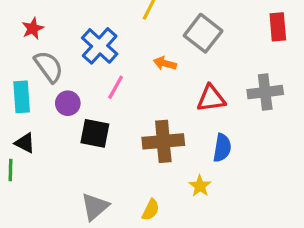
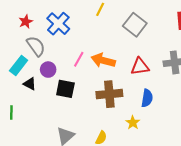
blue cross: (100, 46) -> (58, 24), moved
orange arrow: (165, 63) -> (103, 60), moved, size x1.6
cyan rectangle: (22, 97) -> (19, 65), turned 42
black triangle: (25, 143) -> (30, 84), moved

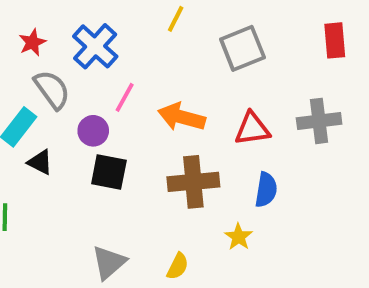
gray square: (135, 25) -> (242, 48), turned 30
pink line: (79, 59) -> (125, 97), moved
purple circle: (48, 70) -> (93, 131), moved

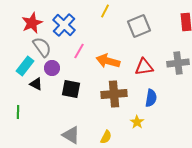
red star: (32, 42) -> (32, 23), size x1.5
purple circle: (93, 131) -> (52, 68), moved
gray triangle: (109, 262) -> (71, 135), turned -48

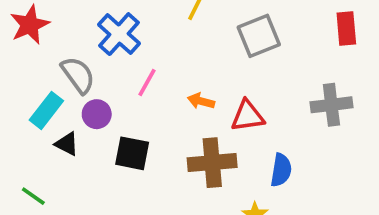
red star: (32, 23) -> (30, 25), moved
orange arrow: (108, 61) -> (201, 101), size x0.6
red triangle: (144, 67) -> (248, 116), moved
green line: (18, 112) -> (33, 196), turned -56

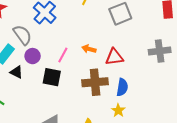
pink line: (147, 82) -> (63, 55), moved
blue semicircle: (281, 170) -> (122, 87), moved

